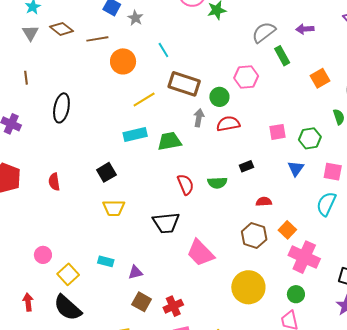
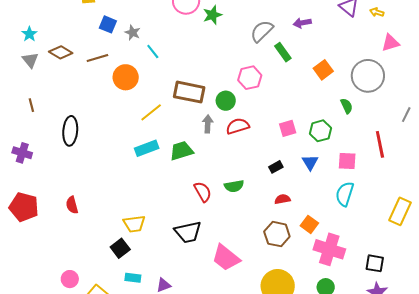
cyan line: (163, 50) -> (153, 51), moved
black rectangle: (246, 166) -> (276, 167), moved
black square: (106, 172) -> (120, 248), moved

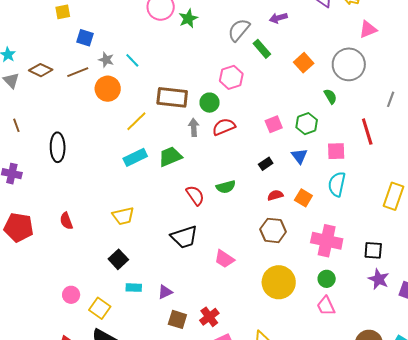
gray star: (133, 33) -> (106, 60), moved
yellow trapezoid: (134, 224) -> (123, 216), moved
orange square: (309, 224) -> (303, 198), moved
pink trapezoid: (226, 258) -> (224, 259), size x0.7

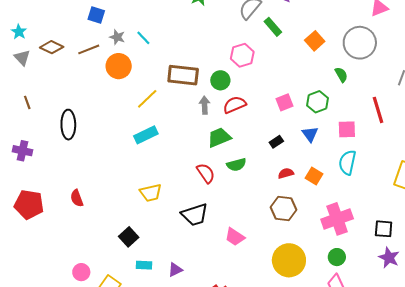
green trapezoid: (170, 157) -> (219, 137), moved
yellow trapezoid: (123, 216) -> (151, 193), moved
pink cross: (327, 241) -> (337, 219), turned -32

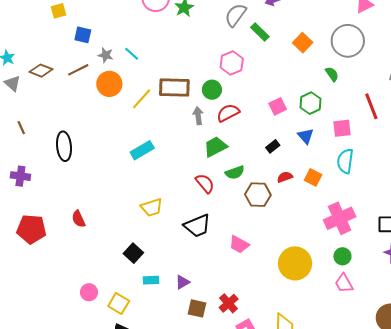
yellow line: (147, 99) -> (142, 99), moved
brown hexagon: (284, 208) -> (258, 195), moved

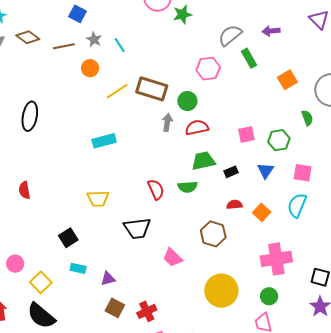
pink hexagon: (232, 63) -> (208, 69), moved
orange circle: (109, 84) -> (90, 68), size x0.7
green trapezoid: (215, 147) -> (203, 161), moved
brown hexagon: (258, 195) -> (213, 234), moved

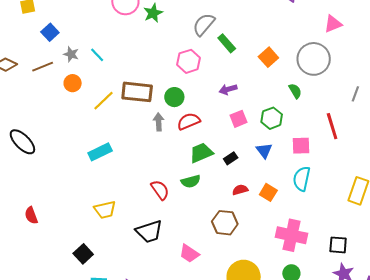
blue square: (78, 14) -> (50, 32), turned 30
purple arrow: (271, 31) -> (228, 89), moved
black ellipse: (30, 116) -> (22, 142), turned -44
pink cross: (276, 259) -> (292, 235), turned 32

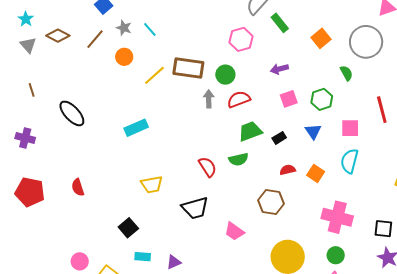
brown line: (43, 67) -> (95, 39), turned -30
cyan rectangle: (100, 152) -> (136, 128), moved

